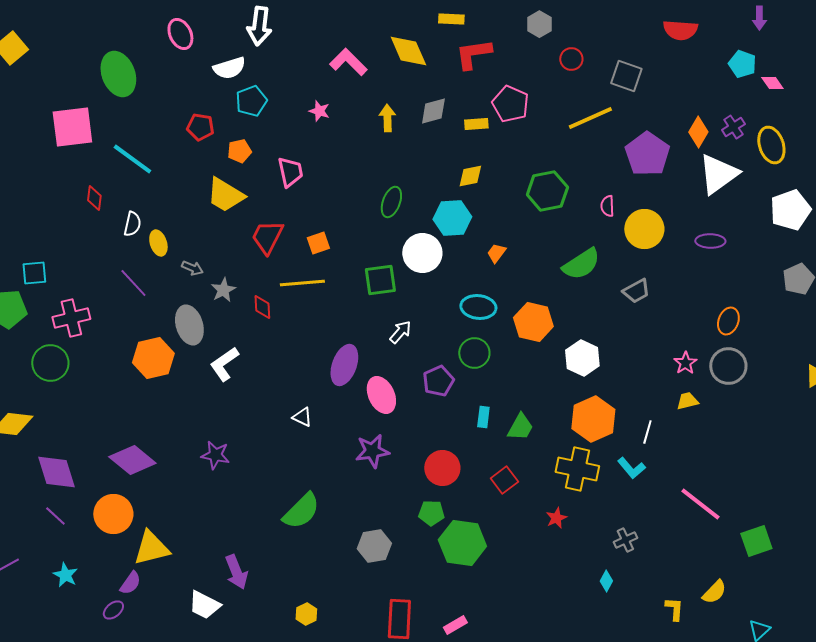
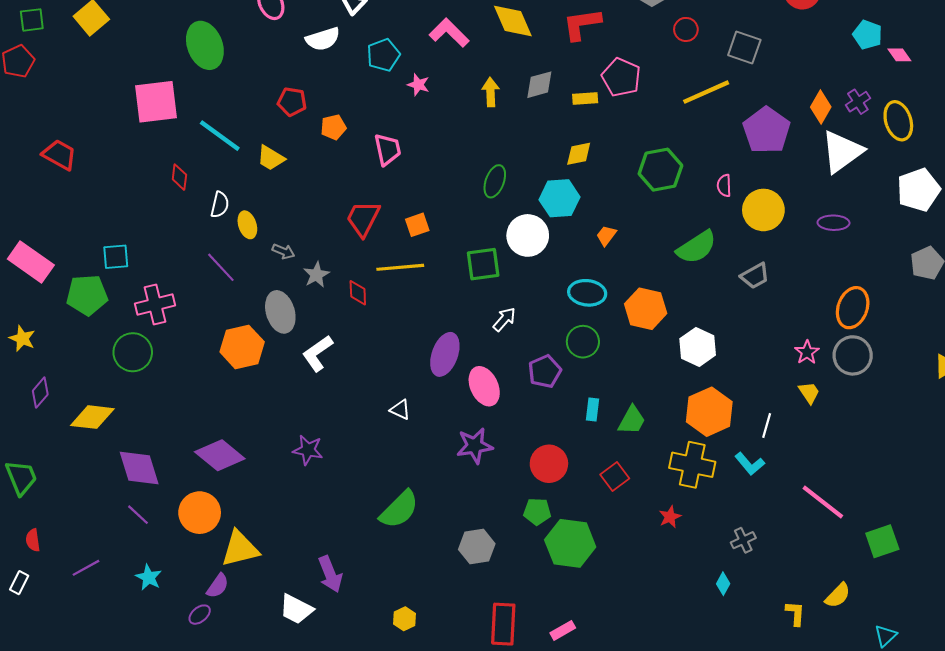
cyan pentagon: (251, 101) -> (383, 55), moved
yellow trapezoid: (225, 195) -> (271, 158), moved, size x0.7
orange ellipse: (728, 321) -> (853, 308), size x1.4
yellow trapezoid: (687, 401) -> (809, 393), turned 70

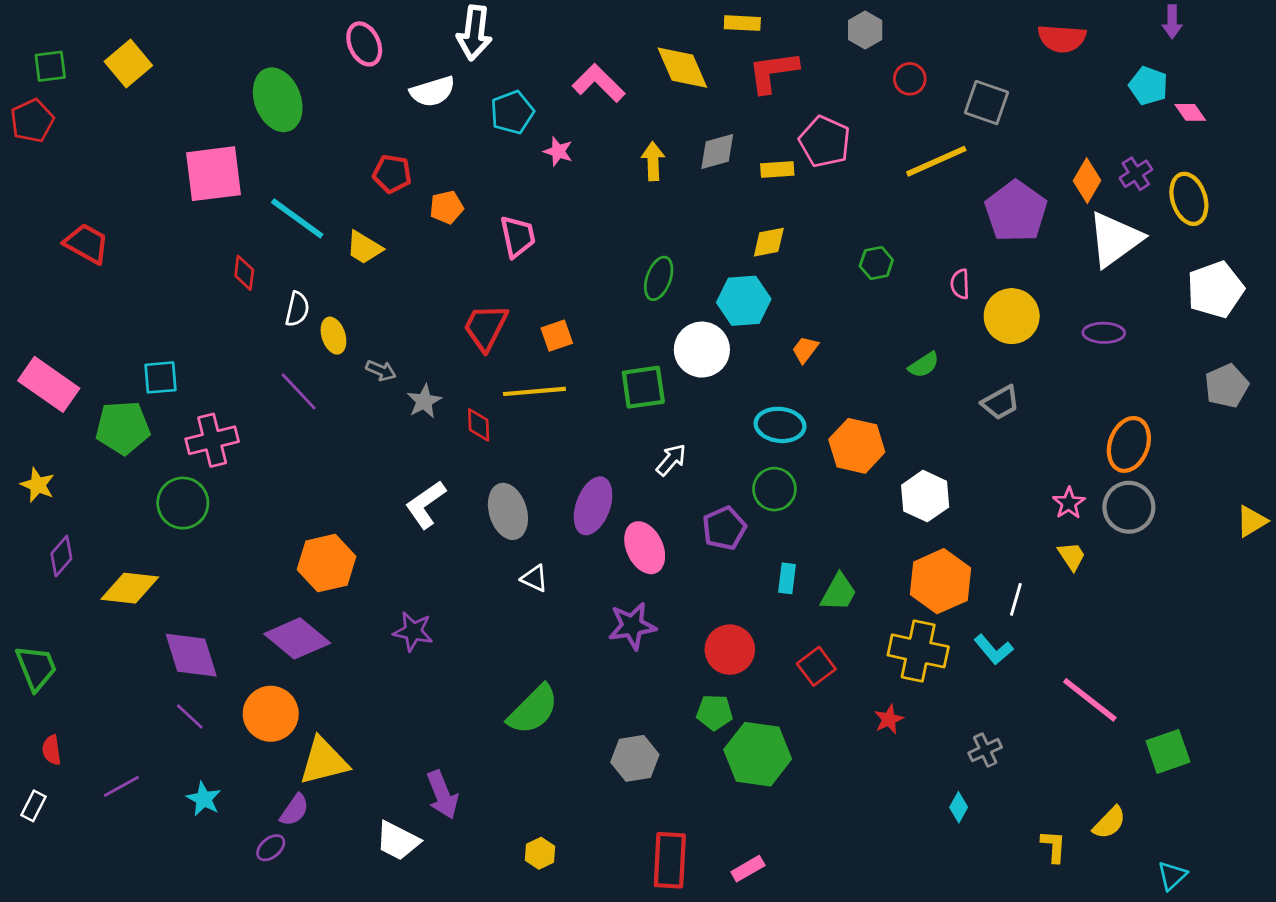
green hexagon: (660, 170) -> (876, 263), size x0.6
green semicircle: (697, 247) -> (924, 365), size x0.6
gray ellipse: (280, 312) -> (508, 511), moved
orange hexagon: (242, 347) -> (327, 563), moved

